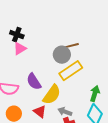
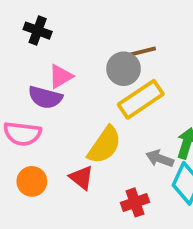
pink triangle: (20, 49) -> (61, 76), moved
purple semicircle: (34, 82) -> (45, 97), moved, turned -42
gray arrow: (65, 112) -> (160, 158), moved

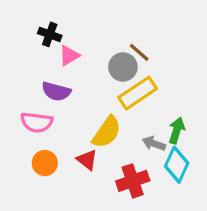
brown line: (143, 52) -> (139, 52), turned 55
pink triangle: (61, 76) -> (69, 56), moved
red cross: (135, 202) -> (133, 181), size x1.4

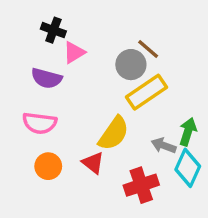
purple semicircle: (56, 91) -> (47, 78), moved

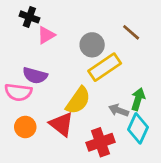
brown line: (148, 49) -> (131, 32), moved
purple semicircle: (47, 78) -> (35, 75), moved
red triangle: (93, 163) -> (61, 124), size x1.4

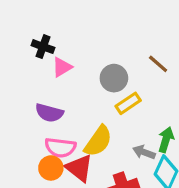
yellow rectangle: (105, 67) -> (128, 103), size x0.7
pink semicircle: (18, 92) -> (60, 147), moved
orange circle: (25, 127) -> (51, 168), moved

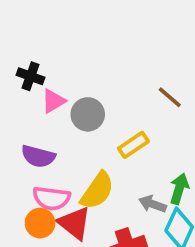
gray circle: (114, 78) -> (88, 114), moved

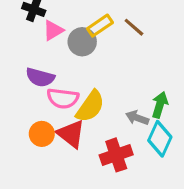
brown line: (170, 97) -> (134, 27), moved
yellow rectangle: (133, 145) -> (100, 26), moved
pink semicircle: (51, 198) -> (63, 98), moved

